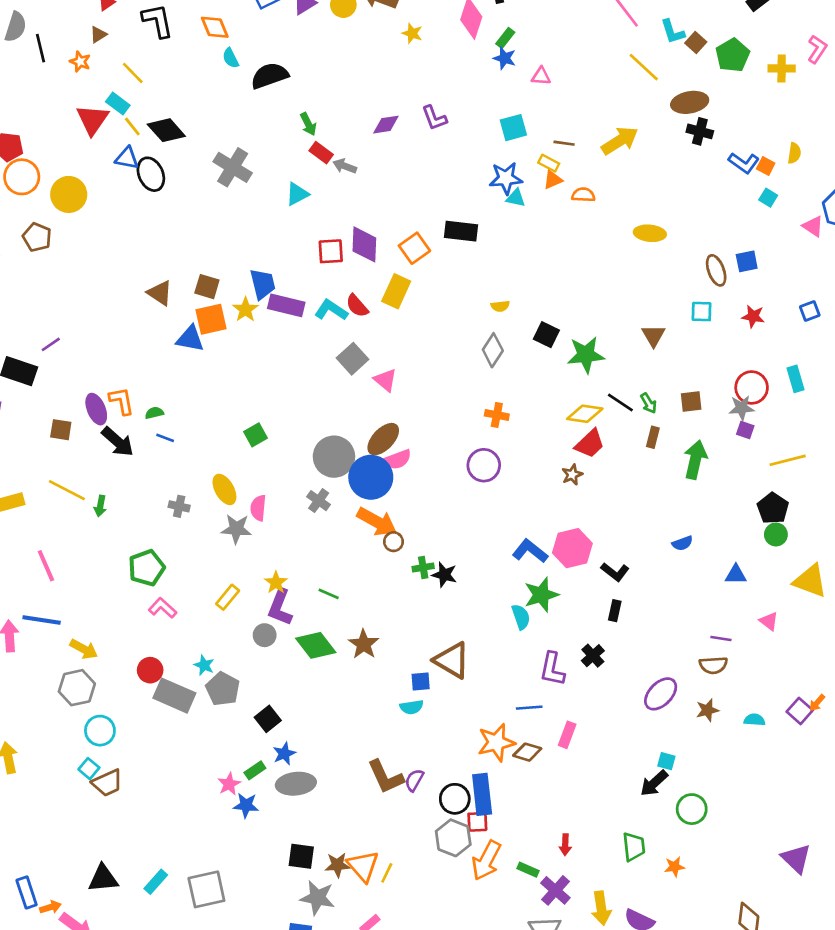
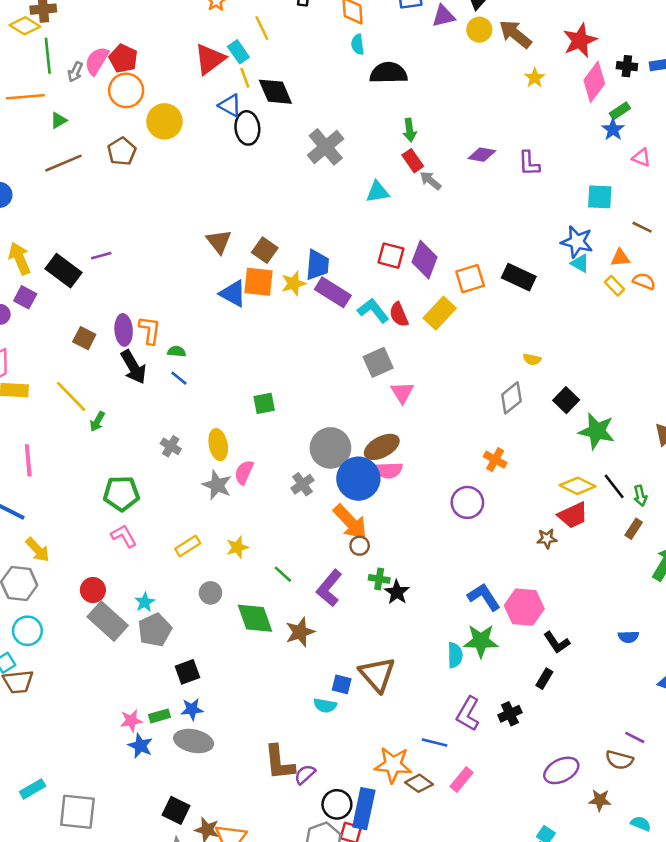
yellow rectangle: (549, 163) -> (614, 286), moved
purple L-shape: (280, 607) -> (329, 588), moved

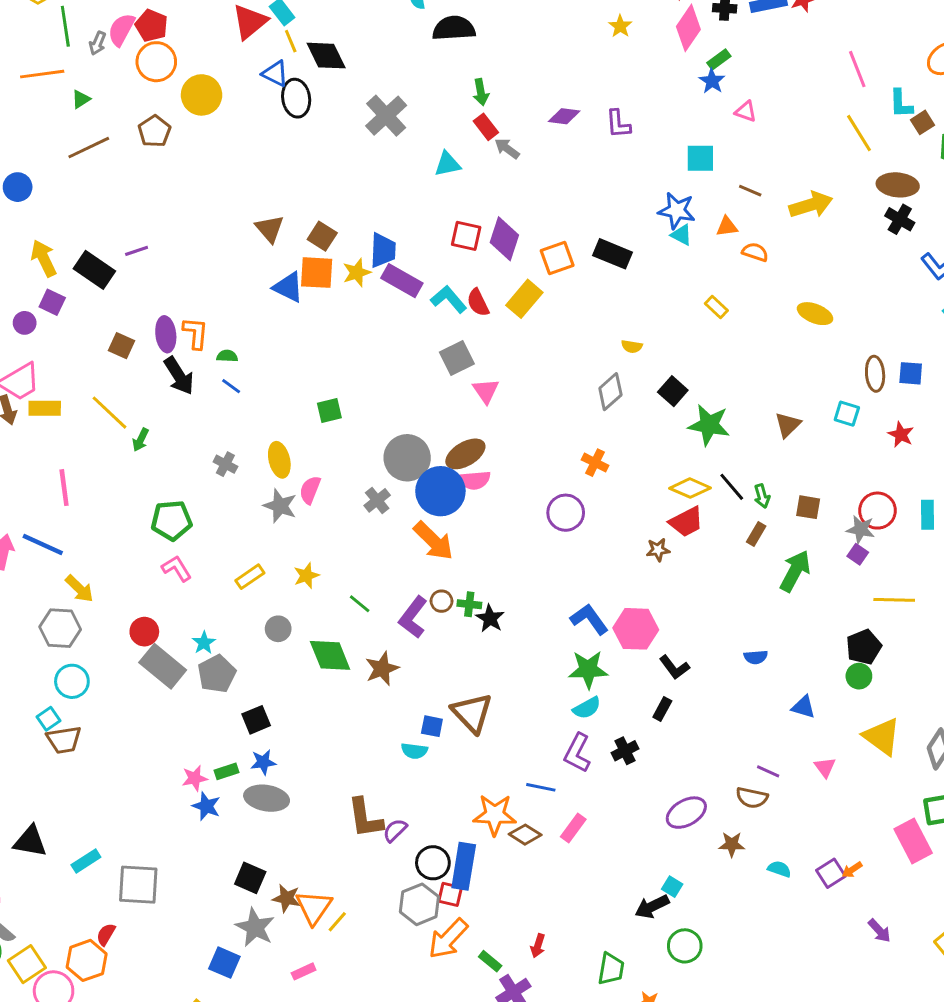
yellow rectangle: (614, 286) -> (716, 307), moved
brown circle: (360, 546) -> (441, 601), moved
cyan semicircle: (455, 655) -> (587, 708), moved, turned 65

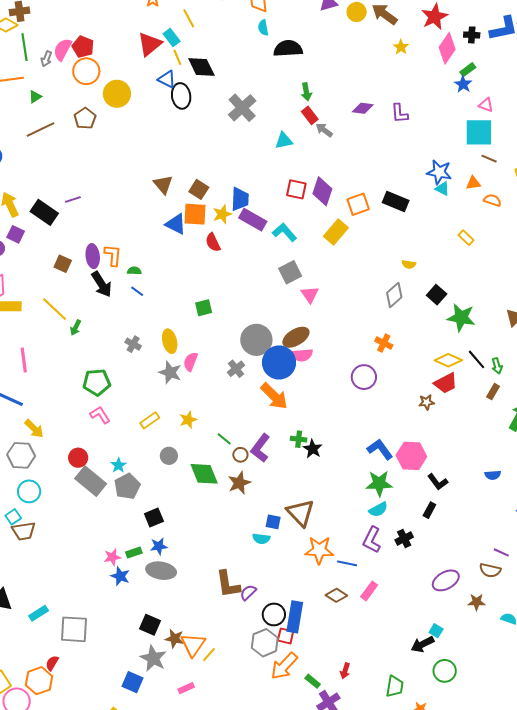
cyan square: (700, 158) -> (479, 132), moved, size x1.4
red semicircle: (478, 303) -> (213, 242), moved
brown circle: (441, 601) -> (240, 455), moved
orange star: (495, 815) -> (319, 550), moved

